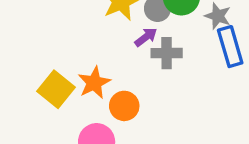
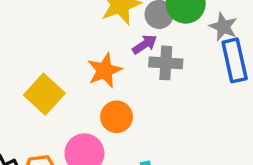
orange star: (94, 83) -> (105, 70), moved

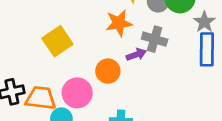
purple arrow: (145, 44) -> (136, 55), moved
orange star: (105, 70) -> (119, 23), moved

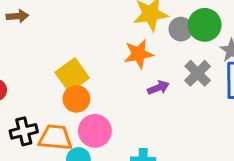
gray cross: (155, 39) -> (198, 73), moved, turned 30
orange circle: (108, 71) -> (76, 99), moved

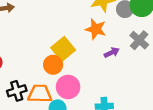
orange star: (139, 54) -> (96, 29), turned 30
yellow square: (72, 75) -> (63, 49), moved

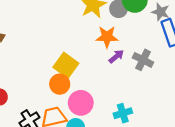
orange star: (96, 29) -> (107, 37), moved
gray cross: (139, 40) -> (143, 60), moved

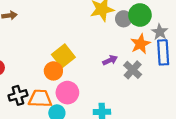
orange star: (107, 37) -> (140, 44), moved, turned 30

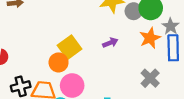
purple arrow: (110, 60) -> (110, 43), moved
gray cross: (133, 70) -> (150, 78), moved

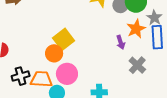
purple arrow: (110, 43) -> (121, 42), moved, turned 96

